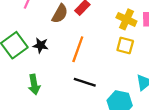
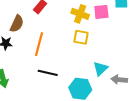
brown semicircle: (60, 14) -> (17, 24), moved

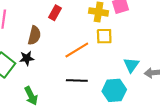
orange line: (39, 44) -> (77, 50), moved, turned 55

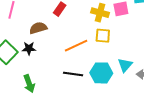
brown semicircle: (34, 35) -> (38, 28), turned -126
cyan hexagon: (114, 90) -> (101, 73), moved

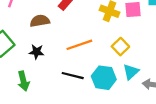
yellow square: (103, 36) -> (120, 47), moved, turned 35
black star: (29, 48) -> (37, 52), moved

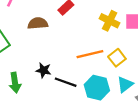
orange line: (79, 45) -> (90, 54), moved
black star: (37, 52) -> (44, 70), moved

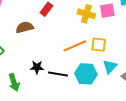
yellow square: (117, 58) -> (99, 45), turned -35

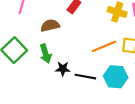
green arrow: (14, 82) -> (46, 54), moved

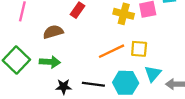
green arrow: (46, 54) -> (50, 62), turned -66
black star: (63, 69) -> (64, 87), moved

